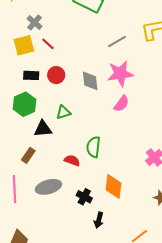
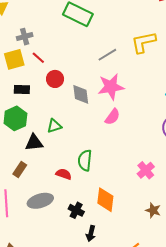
gray cross: (34, 22) -> (25, 37), turned 35
red circle: (56, 75) -> (55, 79), moved

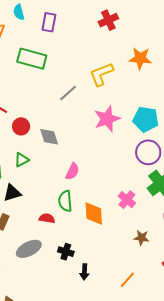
pink star: (111, 87) -> (107, 119), moved
pink semicircle: (112, 117) -> (72, 171), moved
green triangle: (54, 126) -> (22, 160), moved
orange diamond: (105, 200) -> (94, 213), moved

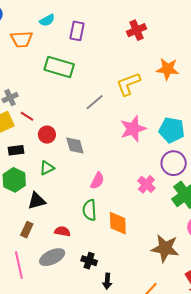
cyan semicircle: (19, 12) -> (47, 20), turned -105
pink cross: (127, 200) -> (146, 184), moved
red semicircle: (47, 218) -> (62, 231), moved
brown star: (142, 238) -> (165, 248), size x1.8

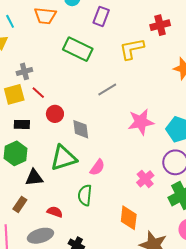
yellow L-shape: (128, 84) -> (132, 49), moved
green triangle: (47, 168) -> (63, 158), moved, size x1.8
orange diamond: (118, 223) -> (129, 218), moved

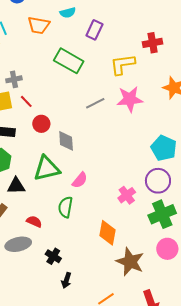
pink star: (141, 122) -> (130, 99), moved

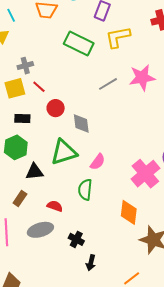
yellow L-shape: (123, 64) -> (118, 37), moved
pink cross: (127, 195) -> (145, 174), size x1.6

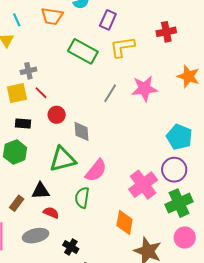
gray line: (108, 84) -> (110, 93), turned -30
pink semicircle: (98, 162) -> (96, 170), size x1.4
black triangle: (34, 172) -> (41, 191), moved

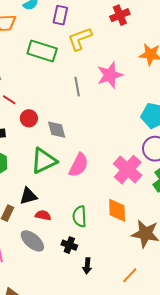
gray line: (110, 93) -> (77, 87), turned -30
green semicircle: (82, 198) -> (80, 216), moved
gray ellipse: (36, 236) -> (32, 241), turned 65

